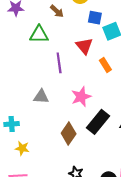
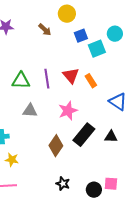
blue square: (95, 18) -> (81, 36), turned -32
green triangle: (39, 34) -> (21, 81), moved
red triangle: (84, 46) -> (71, 76), moved

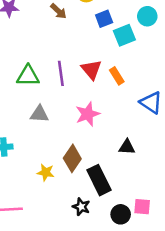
black rectangle: (84, 135) -> (99, 180), moved, turned -65
black triangle: (111, 137) -> (127, 147), moved
yellow star: (12, 160) -> (46, 172), moved

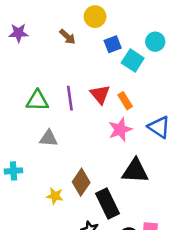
cyan square: (124, 35) -> (133, 61), turned -35
pink star: (88, 114) -> (120, 130), moved
black triangle: (127, 147) -> (135, 171), size x1.6

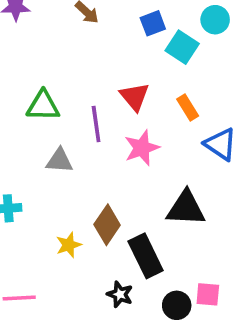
purple line: (70, 98) -> (96, 124), moved
orange rectangle: (125, 101) -> (188, 108), moved
pink star: (120, 130) -> (142, 148), moved
yellow star: (55, 196) -> (69, 245), turned -30

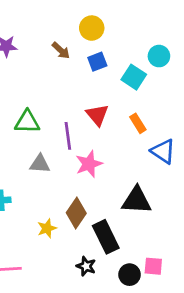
blue square: (153, 23) -> (97, 62), moved
pink star: (142, 148) -> (89, 164), moved

